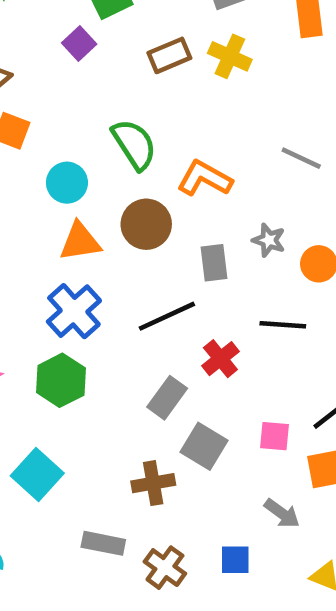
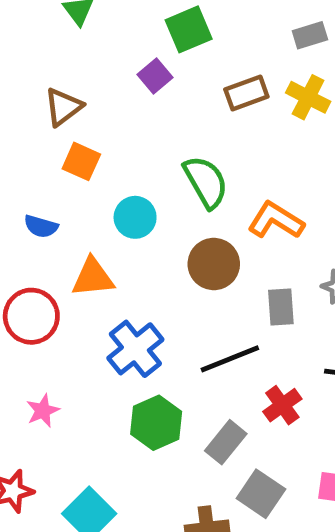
orange triangle: (80, 242) -> (93, 277), moved
green hexagon: (61, 380) -> (156, 423), moved

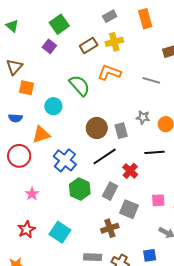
yellow cross: (308, 97) -> (114, 42), turned -30
orange L-shape: (276, 220) -> (109, 73), moved
brown circle: (214, 264) -> (97, 128), moved

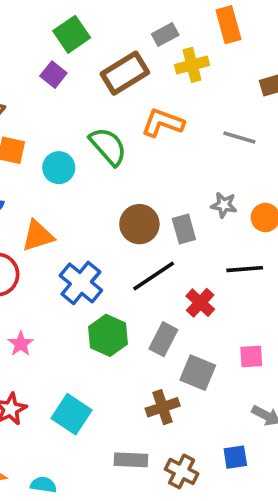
gray rectangle: (110, 16) -> (165, 34), moved
yellow cross: (114, 42) -> (192, 65), moved
brown rectangle: (89, 45) -> (125, 73), size x1.4
cyan circle: (53, 106) -> (59, 168), moved

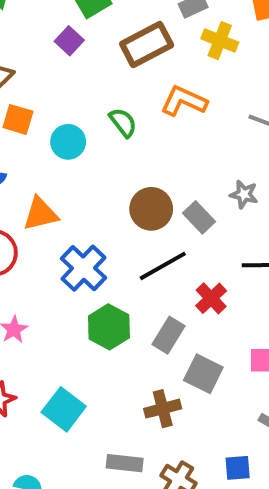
yellow cross: (192, 65) -> (220, 41), turned 32
green semicircle: (108, 146) -> (123, 122), size x0.7
gray rectangle: (184, 229) -> (199, 217), turned -32

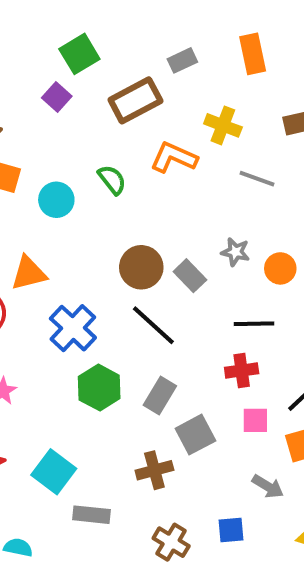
yellow cross: (220, 41) -> (223, 125), moved
black line: (163, 266) -> (153, 325), turned 72
red cross: (211, 298) -> (242, 371), moved, turned 36
gray square: (203, 374) -> (195, 435), turned 36
gray rectangle: (125, 463) -> (92, 515), moved

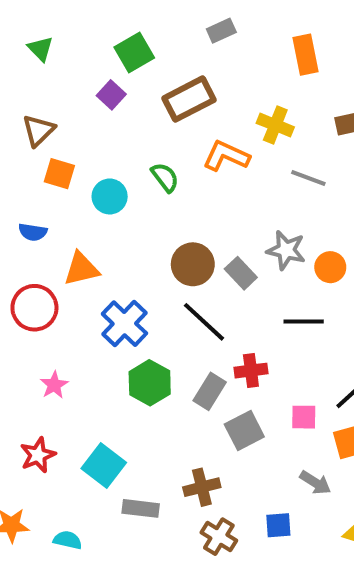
gray rectangle: (182, 60) -> (221, 31), moved
gray star: (235, 252) -> (286, 250), size x1.4
red cross: (242, 371) -> (251, 371), moved
brown cross: (154, 470) -> (202, 487), moved

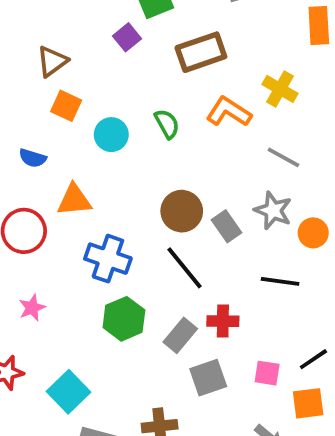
gray line: (308, 178) -> (283, 157), moved
blue cross: (124, 324) -> (108, 259), turned -33

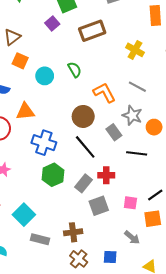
orange L-shape: (229, 112) -> (104, 93), moved, turned 30
gray rectangle: (227, 226) -> (114, 132), moved

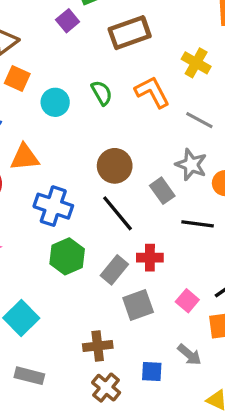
orange L-shape: (104, 93) -> (152, 92), moved
pink square: (130, 203) -> (187, 301), turned 32
gray rectangle: (40, 239) -> (29, 376), moved
blue square: (110, 257) -> (152, 372), moved

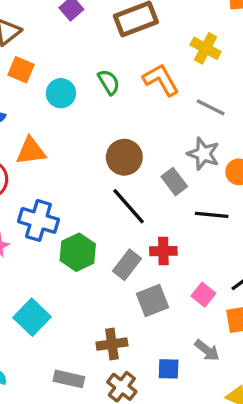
blue cross: (53, 206) -> (38, 220), moved
gray rectangle: (29, 376) -> (69, 379), moved

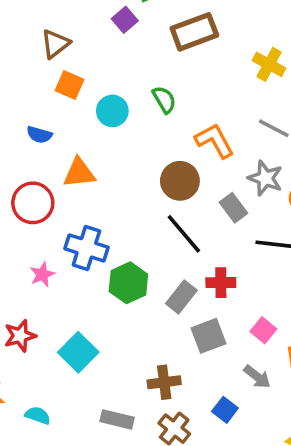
orange L-shape: (161, 80) -> (215, 141), moved
gray arrow: (207, 350) -> (257, 377), moved
blue square: (169, 369) -> (225, 410), turned 35

